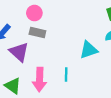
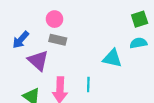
cyan triangle: (89, 50) -> (112, 58), turned 30

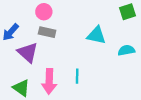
cyan semicircle: (138, 43) -> (126, 50), moved
cyan triangle: (112, 58) -> (96, 35), moved

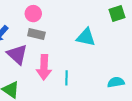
cyan semicircle: (126, 50) -> (116, 82), moved
pink arrow: (49, 81) -> (44, 67), moved

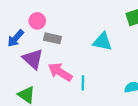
pink circle: (33, 14) -> (37, 21), moved
pink arrow: (44, 67) -> (60, 72), turned 120

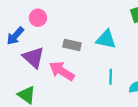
gray rectangle: (53, 38) -> (72, 45), moved
cyan line: (83, 83) -> (111, 77), moved

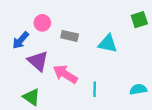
gray rectangle: (72, 45) -> (70, 36), moved
cyan line: (111, 77) -> (95, 89), moved

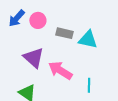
blue arrow: (21, 40) -> (17, 18), moved
cyan triangle: (108, 44) -> (88, 40), moved

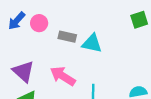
purple triangle: (34, 58) -> (23, 72), moved

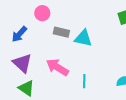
blue arrow: (17, 21) -> (19, 34), moved
pink circle: (39, 23) -> (42, 13), moved

